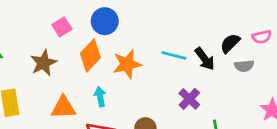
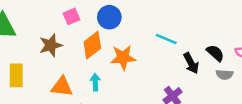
black semicircle: (230, 43) -> (215, 53), turned 78
cyan line: (174, 55) -> (166, 39), moved

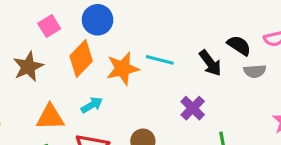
cyan line: (166, 39) -> (160, 60), moved
cyan arrow: (95, 82) -> (92, 105), turned 70

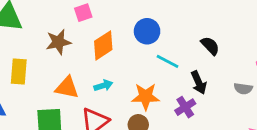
blue circle: (98, 20) -> (147, 31), moved
black semicircle: (239, 45) -> (210, 46), moved
black arrow: (210, 63) -> (199, 83), moved
orange star: (123, 69) -> (146, 97), moved

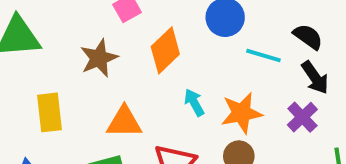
black semicircle: (210, 46) -> (308, 37), moved
cyan arrow: (103, 86) -> (194, 102), moved, turned -90

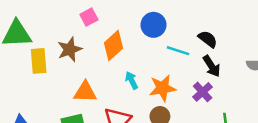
yellow rectangle: (49, 112) -> (39, 61), moved

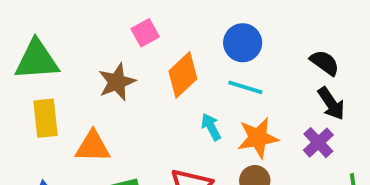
cyan line: (178, 51) -> (245, 87), moved
yellow rectangle: (39, 61) -> (46, 118), moved
orange triangle: (85, 92) -> (93, 147), moved

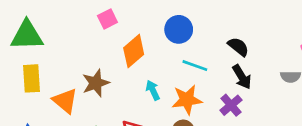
brown star: (117, 82) -> (96, 83), moved
cyan line: (245, 87) -> (195, 66), moved
orange triangle: (93, 147) -> (65, 101), turned 36

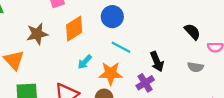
black semicircle: (238, 47) -> (192, 32), moved
brown star: (96, 83) -> (37, 34), moved
cyan arrow: (153, 90) -> (85, 62), turned -119

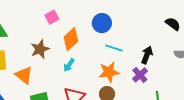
cyan arrow: (85, 62) -> (69, 65), moved
black arrow: (157, 62) -> (147, 55), turned -126

